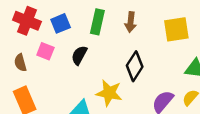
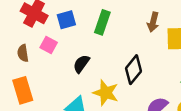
brown arrow: (131, 22) -> (153, 22), moved
black semicircle: (79, 55) -> (81, 64), moved

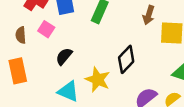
black semicircle: (81, 64) -> (64, 56), moved

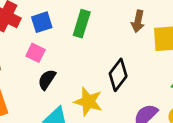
pink square: (46, 29) -> (36, 53), moved

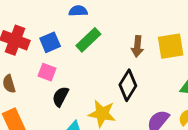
brown arrow: (138, 21) -> (137, 46), moved
green rectangle: (82, 24) -> (88, 40), turned 35

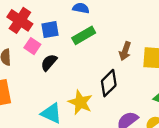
pink square: (47, 72) -> (32, 46), moved
black semicircle: (60, 97) -> (49, 62), moved

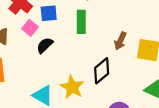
green rectangle: (84, 35) -> (81, 22), turned -65

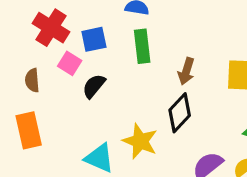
brown arrow: (120, 41) -> (186, 71), moved

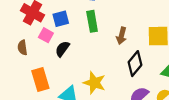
black diamond: (180, 113) -> (135, 64), moved
orange rectangle: (29, 130) -> (40, 80), moved

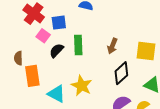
green rectangle: (92, 21) -> (78, 45), moved
brown semicircle: (22, 48) -> (18, 58), moved

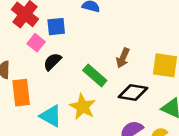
green rectangle: (78, 45) -> (95, 75), moved, turned -48
black diamond: (121, 73) -> (133, 92), turned 50

